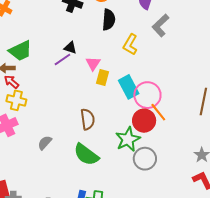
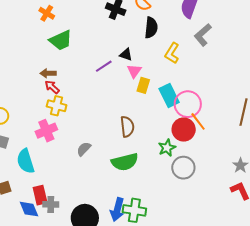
black triangle: (70, 48) -> (126, 55), moved
green trapezoid: (20, 51) -> (61, 40), moved
green star: (128, 139) -> (167, 148), size x0.7
green semicircle: (86, 155) -> (125, 162), turned -52

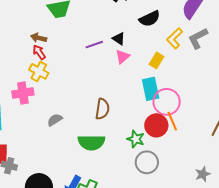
black semicircle: (151, 28) -> (150, 19), turned 45
yellow L-shape: (172, 53) -> (175, 38), moved
yellow rectangle: (143, 85) -> (156, 60), moved
green star: (167, 148) -> (136, 139), turned 30

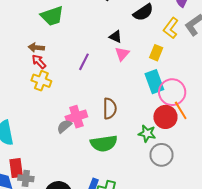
purple line: (94, 45) -> (84, 62), moved, turned -36
pink cross: (23, 93) -> (76, 117), moved

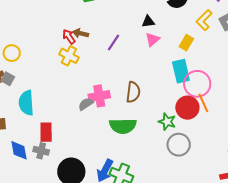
black triangle: (116, 37) -> (148, 22), turned -40
brown arrow: (36, 48) -> (81, 33), moved
red rectangle: (16, 168) -> (46, 132), moved

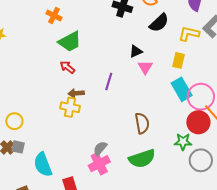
yellow L-shape: (204, 20) -> (189, 34), turned 75
brown arrow: (81, 33) -> (76, 93), moved
red arrow: (69, 37) -> (67, 67), moved
pink cross: (99, 96) -> (99, 164), moved

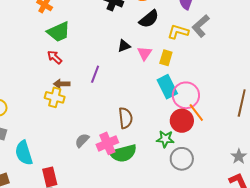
pink triangle: (145, 67) -> (145, 53), moved
pink cross: (99, 164) -> (107, 143), moved

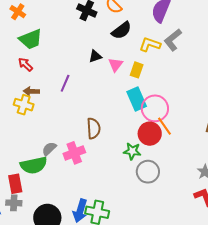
green semicircle: (123, 153) -> (34, 165), moved

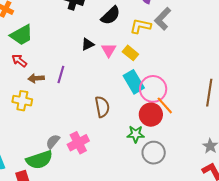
yellow rectangle: (137, 70) -> (130, 53), turned -63
brown arrow: (31, 91) -> (36, 78), moved
brown semicircle: (94, 128) -> (102, 107), moved

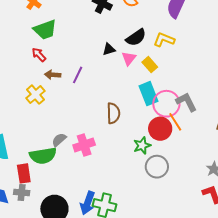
black semicircle: (111, 15) -> (136, 37), moved
gray L-shape: (163, 19) -> (186, 102), moved, turned 100
yellow cross: (22, 101) -> (35, 95), turned 30
green star: (136, 134) -> (142, 146), turned -30

